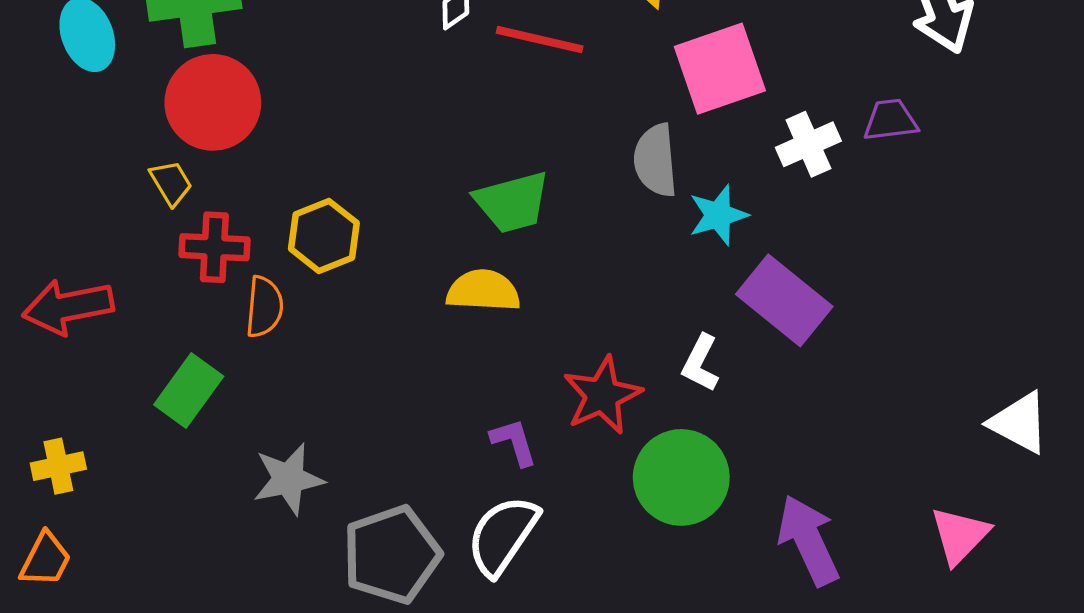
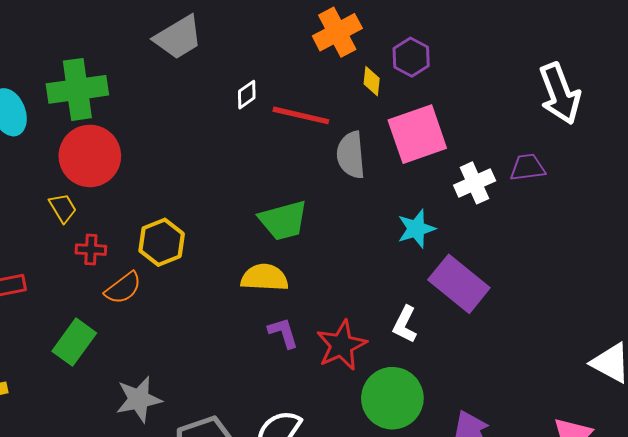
gray semicircle: (655, 160) -> (351, 155), moved
red cross: (214, 247) -> (91, 250), size x0.7
orange semicircle: (264, 307) -> (123, 288), turned 48
purple L-shape: (514, 442) -> (283, 333), moved

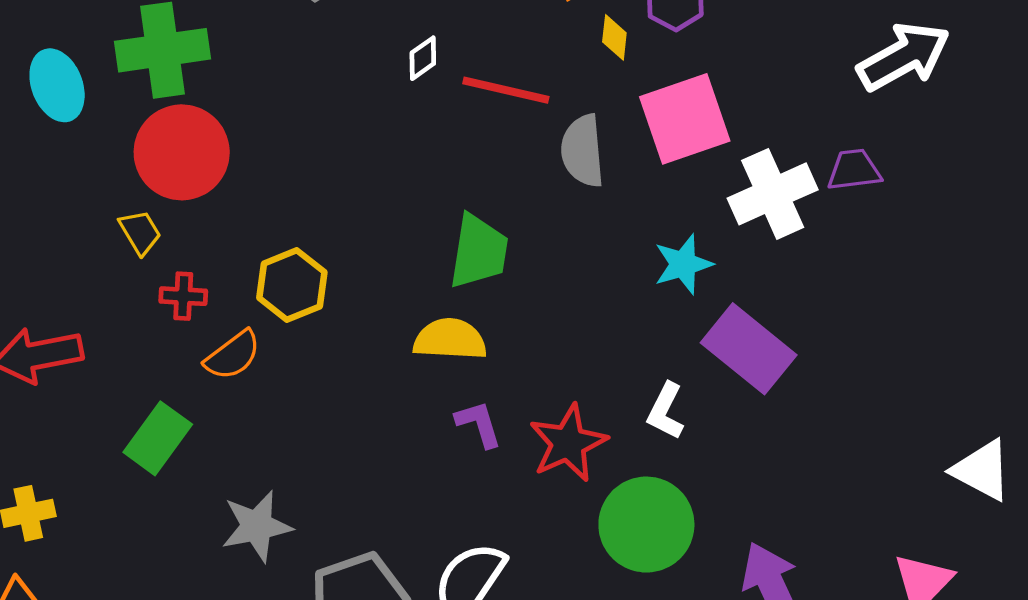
white arrow: (560, 94) -> (904, 57), turned -98
white cross: (475, 183) -> (773, 194), size x1.4
green trapezoid: (283, 220) -> (479, 251), turned -66

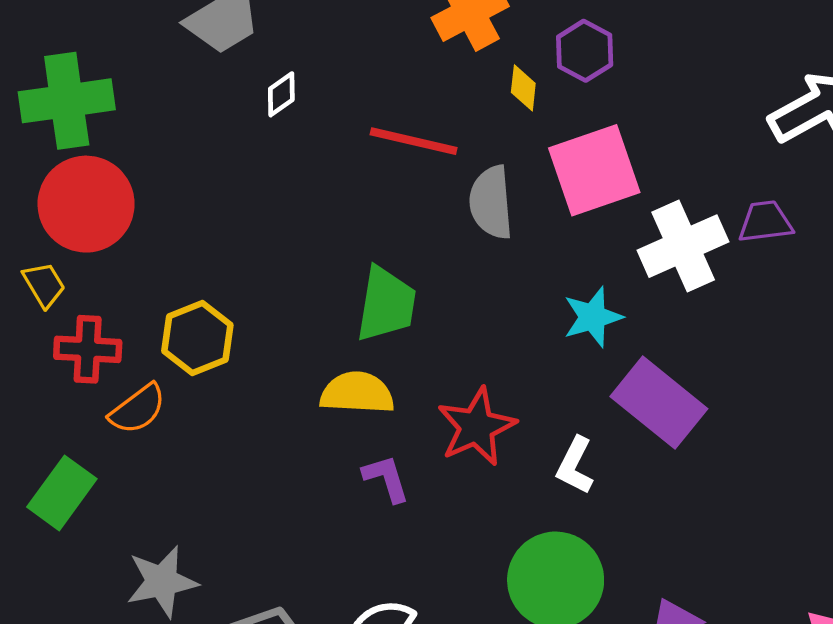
white diamond: (423, 58) -> (281, 94), moved
red cross: (183, 296) -> (88, 349), size x1.4
red star: (568, 443) -> (477, 427), moved

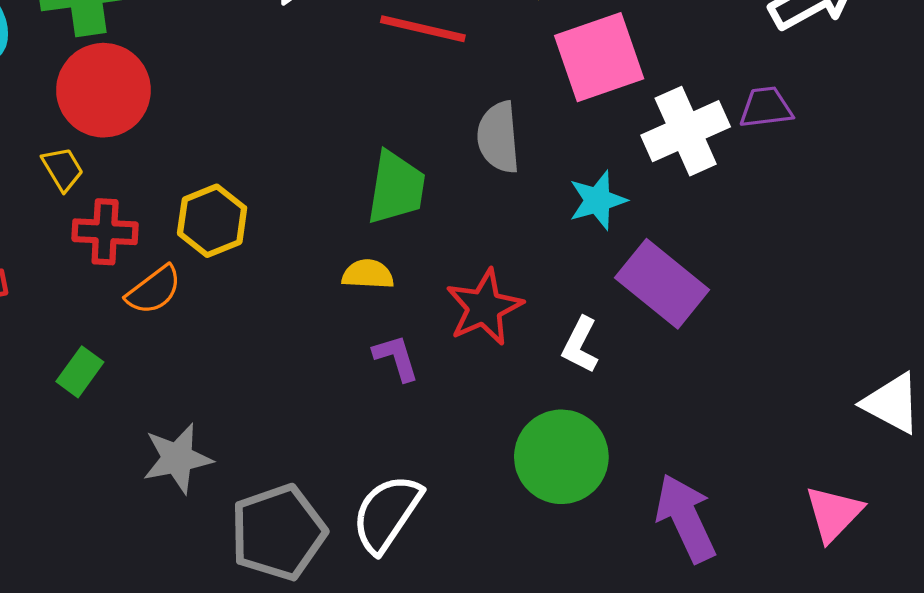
gray semicircle: (491, 202) -> (498, 137), moved
yellow semicircle: (357, 393) -> (368, 274), size x0.7
green rectangle: (62, 493) -> (80, 372), size x0.7

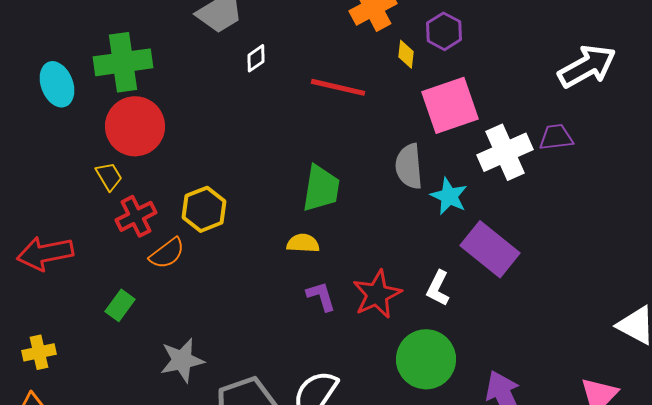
gray semicircle: (498, 137) -> (409, 166), moved
cyan star: (598, 200) -> (449, 196), turned -30
red cross: (105, 232) -> (136, 216), turned -30
red star: (484, 307) -> (377, 294), moved

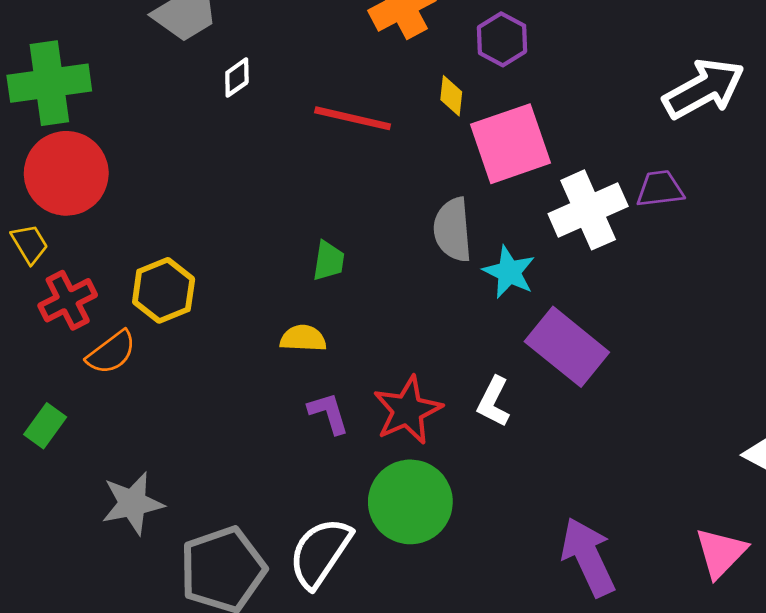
yellow diamond: (406, 54) -> (451, 96), moved
green trapezoid: (321, 188) -> (329, 261), size x0.6
green circle: (426, 359) -> (410, 502), moved

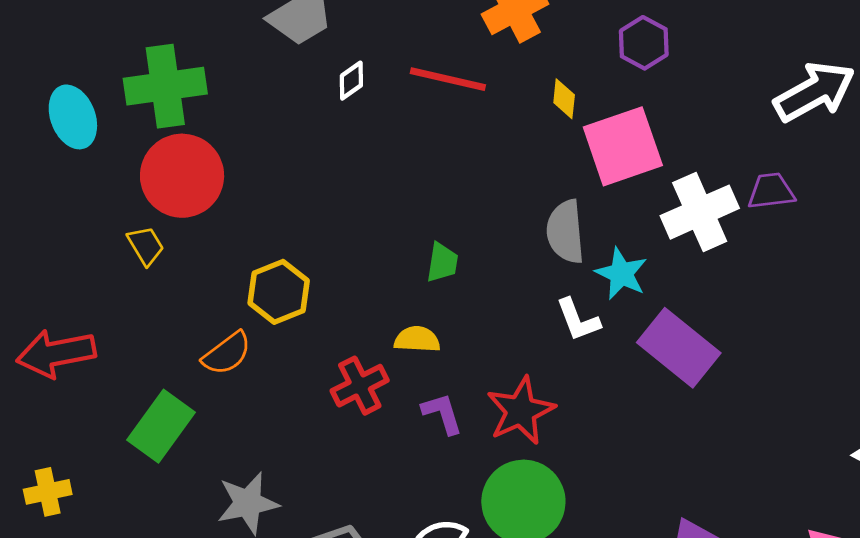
purple hexagon: (502, 39) -> (644, 43), moved
red line: (353, 118) -> (448, 79), moved
red cross: (68, 300) -> (360, 386), moved
white L-shape: (494, 402) -> (578, 320), moved, turned -48
green rectangle: (45, 426) -> (161, 426), size x1.6

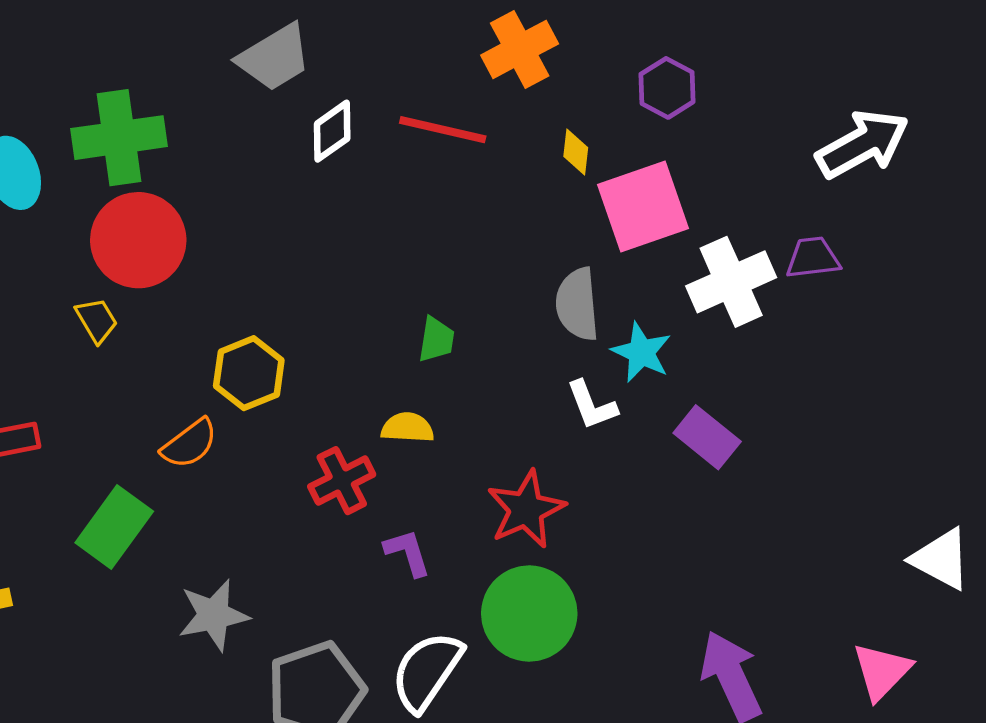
white diamond: (351, 81) -> (332, 131), size x1.4
purple rectangle: (679, 348) -> (707, 437), size x0.7
purple L-shape: (442, 414) -> (407, 553), moved

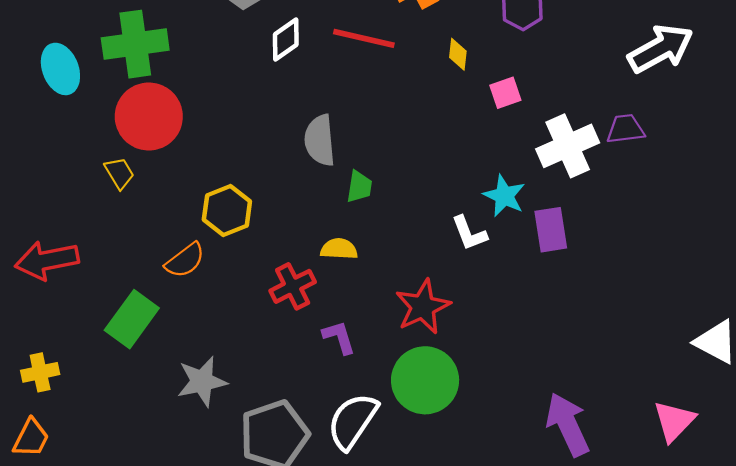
pink square: (643, 206) -> (505, 93), size x0.5
gray semicircle: (577, 304) -> (320, 140), moved
purple rectangle: (707, 437) -> (551, 230), moved, turned 42

